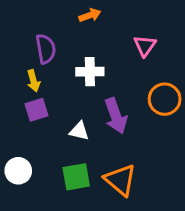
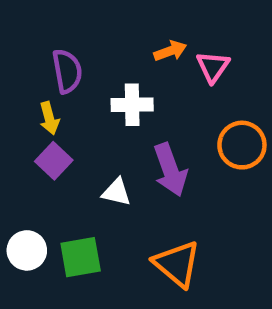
orange arrow: (90, 15) -> (170, 51), moved
purple square: (37, 110) -> (54, 161), turned -30
green square: (76, 177) -> (81, 257), moved

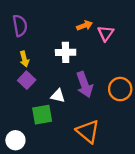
purple semicircle: (67, 71) -> (20, 26), moved
orange circle: (242, 145) -> (120, 89), moved
white circle: (27, 250) -> (15, 140), moved
green square: (81, 257) -> (42, 115), moved

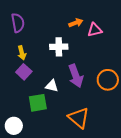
pink triangle: (106, 33) -> (95, 30), turned 42

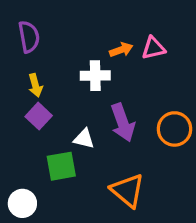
orange arrow: (76, 23) -> (121, 50), moved

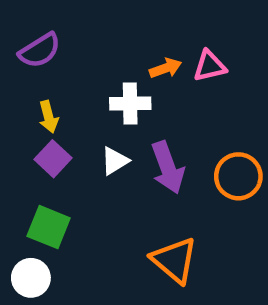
purple semicircle: (29, 37) -> (40, 51), turned 68
white triangle: (84, 139) -> (115, 161), moved, turned -45
green square: (61, 166) -> (49, 227), moved, turned 32

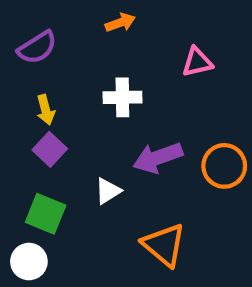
orange arrow: (166, 68) -> (120, 23), moved
white triangle: (115, 161) -> (108, 191), moved
purple arrow: (168, 168) -> (158, 158), turned 90

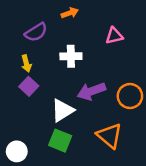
purple semicircle: (37, 48) -> (36, 32), moved
white triangle: (108, 191) -> (62, 110), size x1.5
green square: (46, 214) -> (60, 141), moved
orange triangle: (164, 245) -> (109, 136), moved

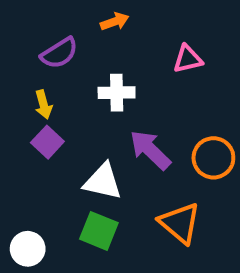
purple arrow: (91, 91) -> (150, 150), turned 64
white triangle: (62, 110) -> (103, 182), turned 45

